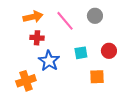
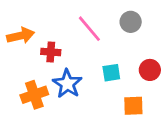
orange arrow: (33, 17) -> (21, 36), moved
orange cross: (26, 81) -> (34, 95), moved

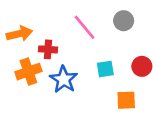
orange cross: (34, 95) -> (28, 72), moved

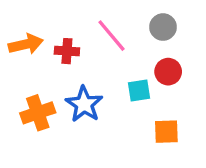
red cross: (48, 49) -> (67, 51), moved
red circle: (142, 66) -> (168, 72), moved
orange cross: (28, 72) -> (38, 113), moved

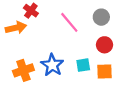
red cross: (67, 51) -> (31, 11), moved, turned 32
cyan square: (139, 91) -> (83, 65), moved
orange square: (166, 132) -> (105, 71), moved

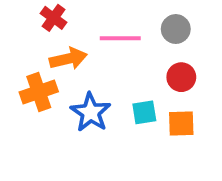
pink line: (69, 22) -> (120, 38), turned -50
orange arrow: (16, 28) -> (68, 59), moved
orange cross: (23, 70) -> (39, 92), moved

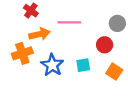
gray circle: (176, 29) -> (117, 23), moved
orange square: (181, 123) -> (114, 72), moved, turned 35

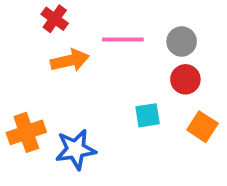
gray circle: (117, 23) -> (182, 41), moved
orange cross: (22, 53) -> (26, 132), moved
blue star: (52, 65) -> (76, 149), moved, turned 30

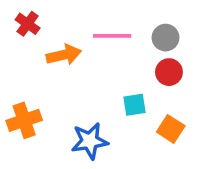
red cross: (55, 19) -> (28, 24), moved
orange square: (202, 127) -> (171, 129), moved
blue star: (76, 149) -> (90, 141), moved

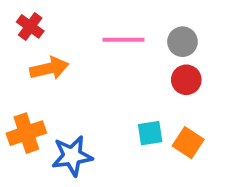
orange arrow: (64, 55) -> (49, 68), moved
cyan square: (134, 105) -> (150, 133), moved
blue star: (90, 141) -> (72, 156), moved

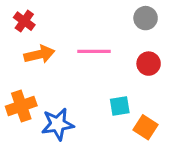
pink line: (123, 40) -> (94, 51), moved
gray circle: (182, 42) -> (146, 18), moved
orange square: (188, 143) -> (146, 127), moved

